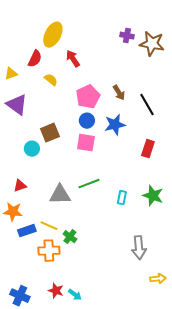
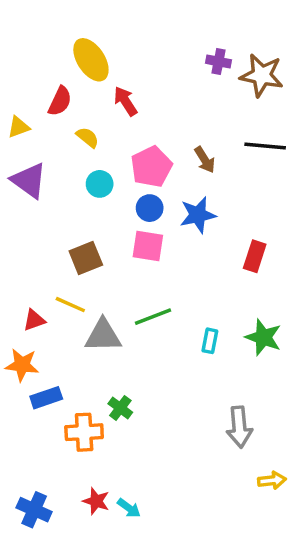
yellow ellipse: (53, 35) -> (91, 60), turned -60
black line: (147, 105) -> (265, 146), moved, turned -55
brown square: (50, 133) -> (86, 258), moved
cyan circle: (32, 149) -> (100, 184), moved
yellow line: (49, 226) -> (70, 305), moved

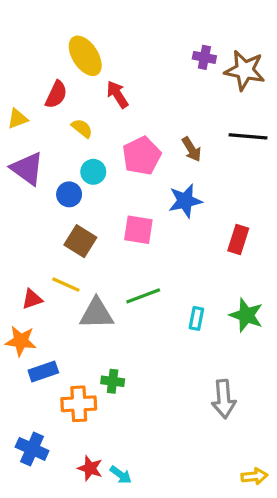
blue circle: (150, 208) -> (69, 194), moved
brown square: (86, 258) -> (80, 241), turned -36
green cross: (120, 408) -> (113, 381), turned -30
yellow arrow: (272, 480) -> (254, 476), moved
blue cross: (34, 510) -> (32, 449), moved

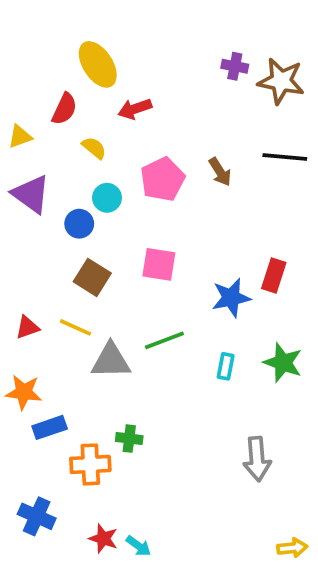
red arrow: (117, 94) -> (135, 109), turned -76
blue star: (185, 201) -> (231, 298), moved
red triangle: (32, 299) -> (27, 327), moved

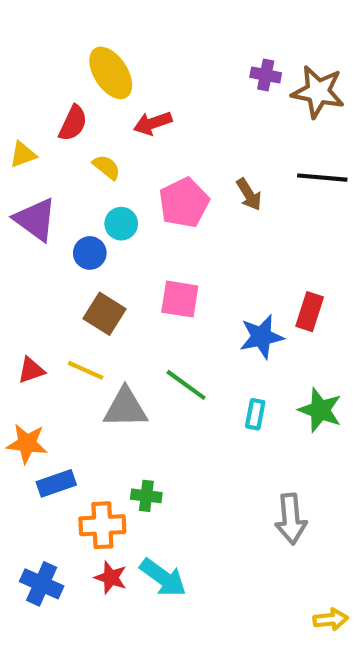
green line: (164, 340) -> (186, 385), turned 57
red star: (103, 539) -> (111, 578), moved
cyan arrow: (138, 546) -> (163, 578), moved, size x1.6

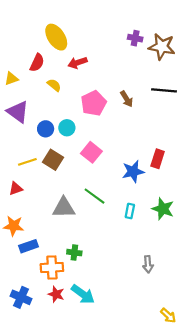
cyan circle: (121, 224) -> (67, 128), moved
pink square: (180, 299) -> (91, 152), turned 30
yellow line: (86, 370) -> (27, 162), moved, turned -42
gray arrow: (291, 519) -> (148, 264), size x0.7
yellow arrow: (331, 619) -> (168, 316), turned 49

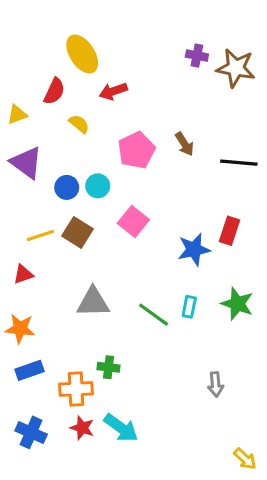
black line: (164, 90) -> (239, 163), moved
green line: (95, 196) -> (154, 315), moved
blue rectangle: (28, 246) -> (29, 370), moved

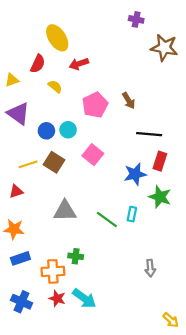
purple cross: (197, 56) -> (136, 19), moved
black line: (239, 163) -> (149, 134), moved
green star: (237, 304) -> (160, 197), moved

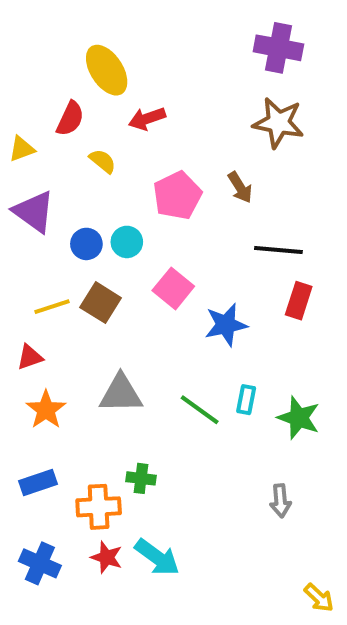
purple cross: (136, 19) -> (278, 48), moved, size x1.6
brown star: (164, 48) -> (278, 123), moved
blue star: (135, 174) -> (226, 325), moved
green star: (160, 197) -> (299, 418), moved
orange star: (14, 229) -> (46, 410), moved, turned 30

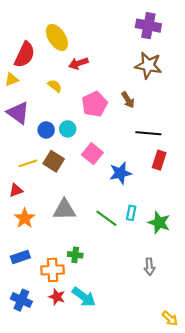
red semicircle: (70, 119) -> (25, 55), moved, size x1.4

